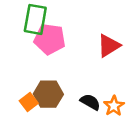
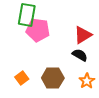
brown hexagon: (48, 94) -> (53, 78), moved
black semicircle: (90, 102) -> (80, 55), moved

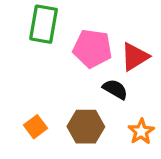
pink pentagon: (38, 30) -> (92, 49), moved
black semicircle: (80, 55) -> (115, 89), moved

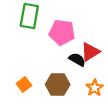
red triangle: (135, 57) -> (90, 52), moved

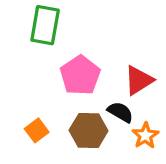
pink pentagon: (62, 32) -> (80, 75), moved, turned 30
black semicircle: (77, 59) -> (120, 112), moved

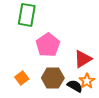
red triangle: (139, 80) -> (83, 59), moved
black semicircle: (120, 112) -> (75, 86), moved

